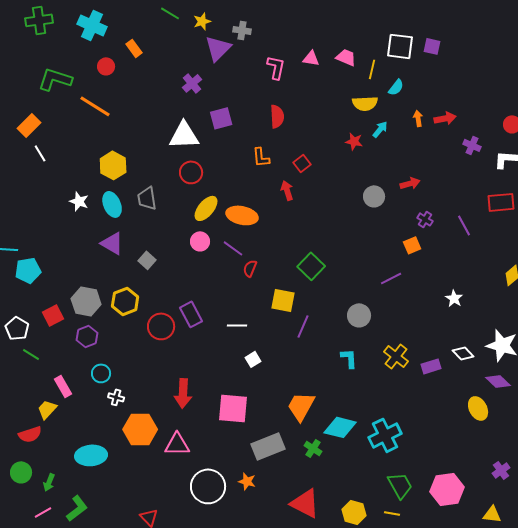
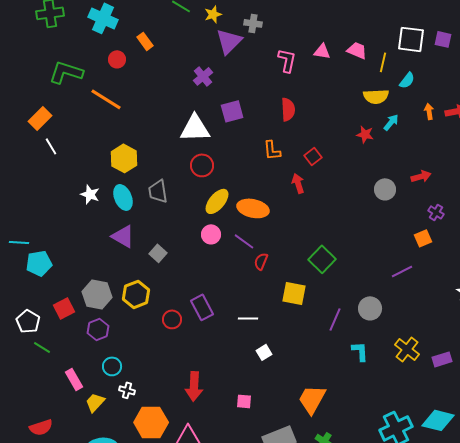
red circle: (161, 326) -> (172, 319), size x0.7
purple line: (303, 326) -> (335, 319), moved
pink square: (233, 408) -> (244, 401), size x0.5
yellow trapezoid: (47, 409) -> (95, 402), moved
cyan diamond: (340, 427) -> (438, 420), moved

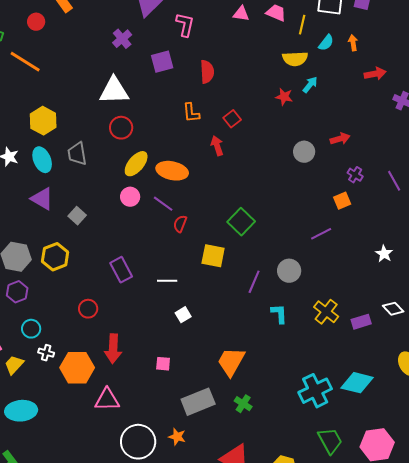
pink L-shape: (287, 60) -> (185, 25), moved
purple square: (232, 111) -> (162, 62), moved
orange arrow: (429, 111) -> (353, 43), moved
red circle: (172, 319) -> (88, 309), moved
orange hexagon: (151, 422) -> (77, 368), moved

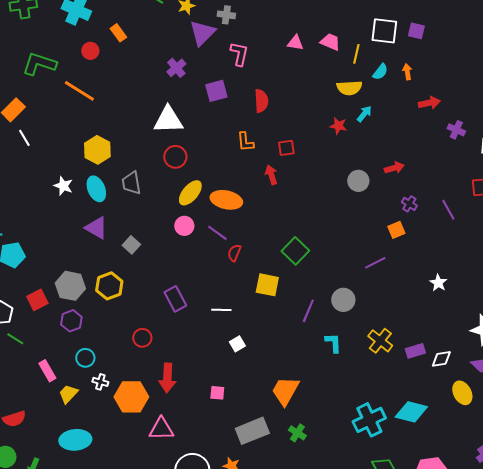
red square: (232, 119) -> (286, 148), turned 30
white diamond: (393, 309) -> (441, 359), moved, turned -55

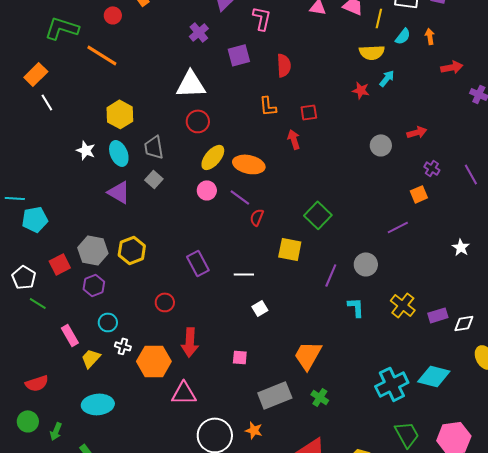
gray square: (131, 245) -> (154, 179), moved

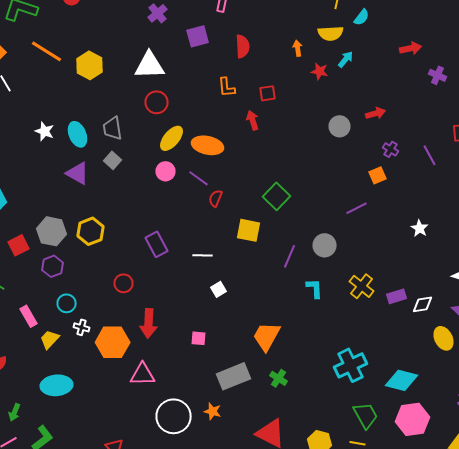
orange arrow: (430, 36) -> (298, 48), moved
orange line: (102, 55) -> (46, 51), moved
yellow hexagon: (120, 114) -> (90, 65), moved
cyan diamond: (434, 376) -> (402, 380), moved

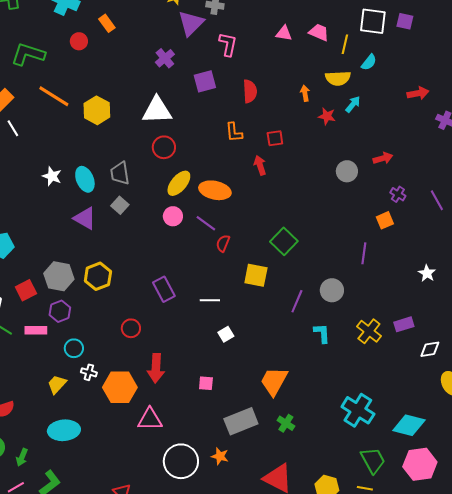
purple line: (356, 208) -> (364, 253), turned -55
purple rectangle: (396, 296) -> (404, 324), moved
pink rectangle: (28, 316) -> (36, 330), moved, turned -60
cyan cross: (350, 365) -> (358, 410), turned -32

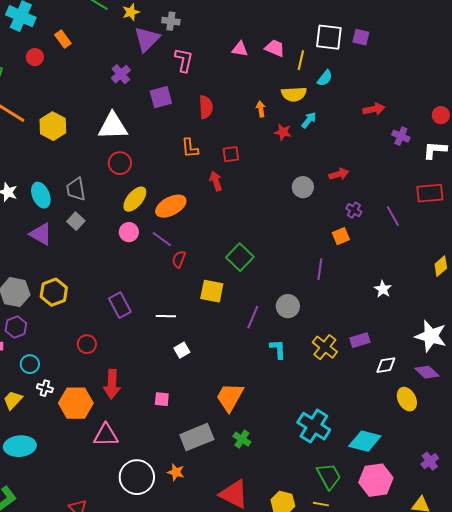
orange ellipse: (215, 190) -> (171, 206), turned -40

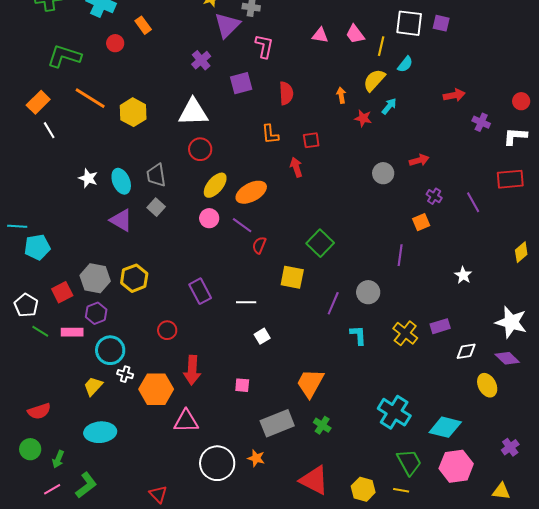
pink trapezoid: (275, 48) -> (355, 34), turned -150
yellow semicircle: (294, 94) -> (374, 80), turned 135
cyan circle: (30, 364) -> (110, 350), size x1.5

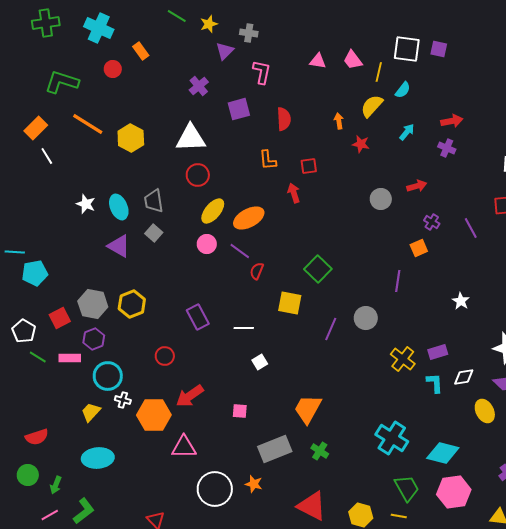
purple triangle: (227, 25) -> (225, 51), size x0.7
cyan arrow: (389, 106) -> (407, 132), moved
purple cross: (481, 122) -> (447, 148), moved
cyan L-shape: (358, 335) -> (435, 383), moved
red arrow: (192, 370) -> (190, 396), turned 52

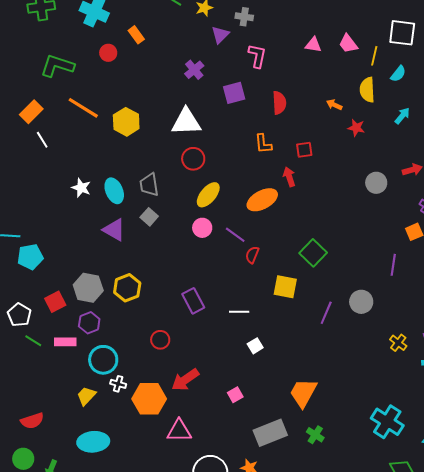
yellow semicircle: (372, 106) -> (367, 90), turned -45
orange arrow: (339, 121) -> (334, 105), turned -56
orange ellipse: (249, 218) -> (262, 200), moved
yellow cross: (403, 359) -> (398, 343), size x0.7
pink square: (240, 411) -> (235, 395), turned -35

